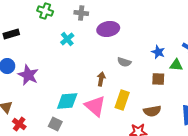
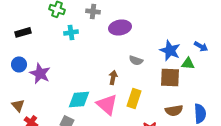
cyan cross: (67, 39) -> (71, 32), moved, turned 32
blue star: (158, 52) -> (170, 50), size x1.5
brown square: (158, 79) -> (170, 77), size x1.5
brown semicircle: (152, 111) -> (174, 110), moved

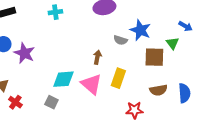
blue star: (170, 50) -> (140, 30), moved
green triangle: (188, 63) -> (172, 43), turned 48

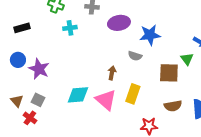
blue star: (140, 30) -> (150, 35), moved, turned -30
gray square: (51, 102) -> (38, 100), moved

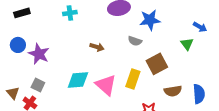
brown arrow: (112, 73) -> (97, 47), moved, turned 96
brown square: (169, 73) -> (157, 64), moved, turned -30
brown triangle: (17, 101) -> (13, 93), moved

